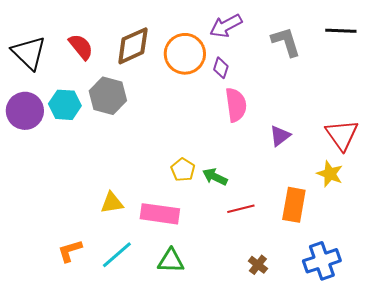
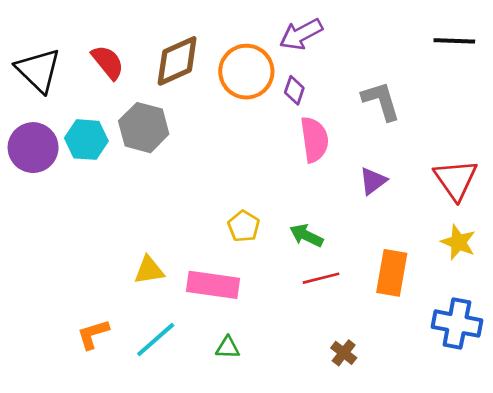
gray L-shape: (286, 42) -> (381, 101), moved
yellow star: (330, 174) -> (458, 242), moved
green arrow: (215, 177) -> (306, 236), moved
green triangle: (171, 261) -> (228, 348), size x0.7
blue cross: (322, 261) -> (457, 324), moved, turned 30

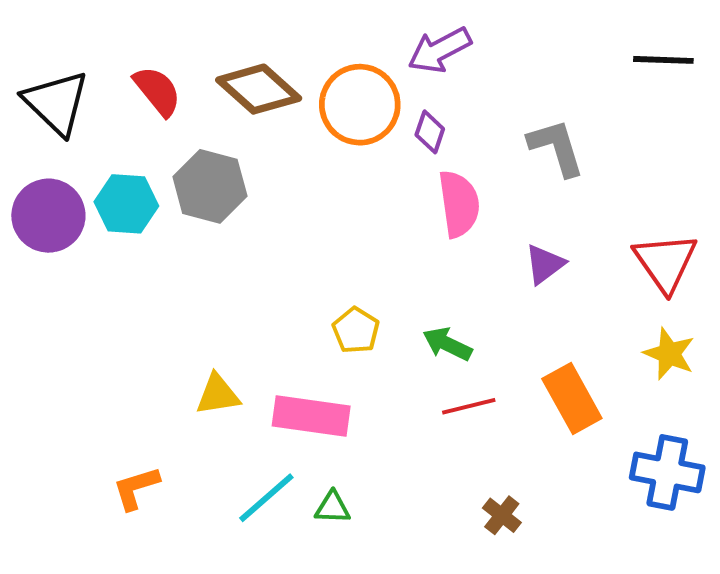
brown diamond: (177, 61) -> (259, 89), turned 66
orange rectangle: (392, 273) -> (572, 398), turned -39
cyan line: (156, 340) -> (266, 498), moved

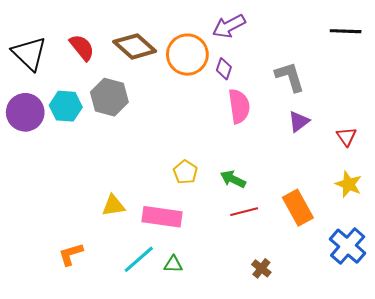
red triangle: (665, 262) -> (347, 137), size x0.6
purple triangle: (545, 264) -> (299, 121), moved
blue cross: (667, 472) -> (348, 246), turned 30

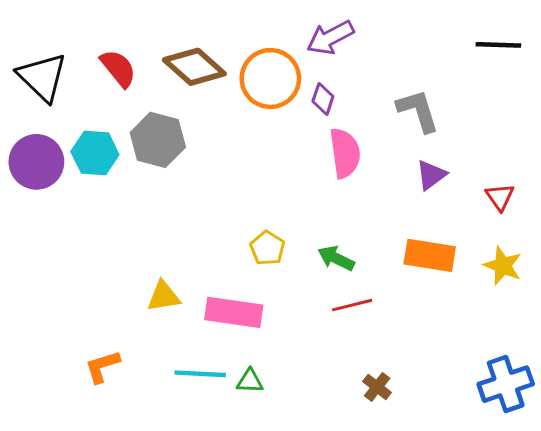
orange rectangle: (298, 208) -> (430, 255), moved, turned -52
blue cross: (348, 246) -> (506, 384), moved, turned 30
cyan line: (139, 259) -> (200, 374), turned 44

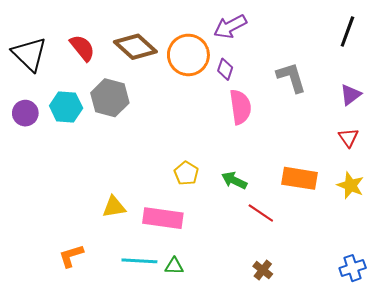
black line: (498, 45) -> (347, 32), turned -72
purple circle: (36, 162) -> (25, 113), size x0.7
purple triangle: (431, 175) -> (350, 95), moved
red line: (352, 305) -> (261, 213), moved, turned 48
blue cross: (506, 384) -> (353, 268), size x0.7

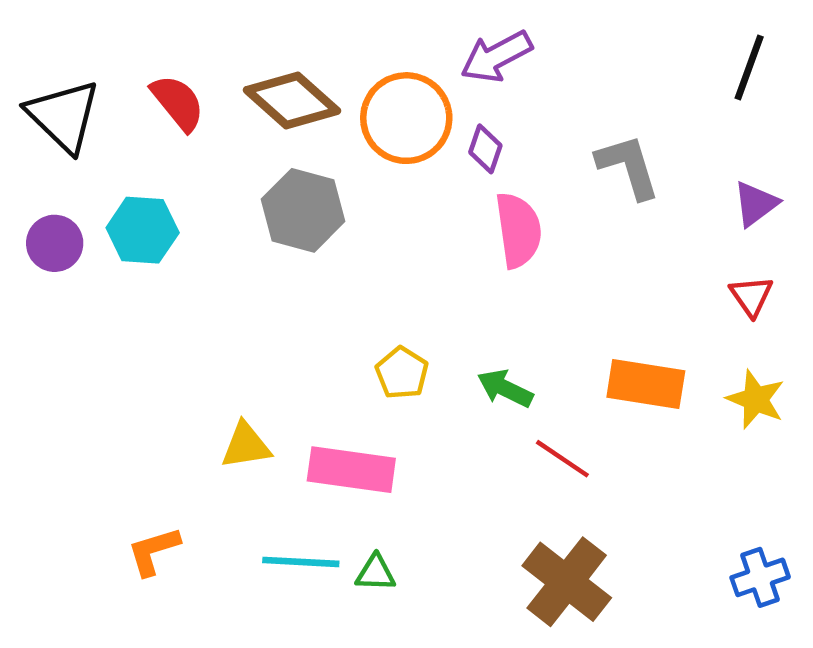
gray hexagon: (110, 98) -> (303, 210), moved
brown cross: (263, 270) -> (567, 582), size x2.0

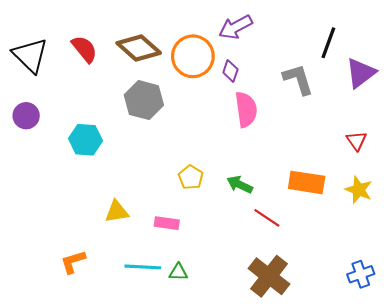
black line: (749, 68) -> (328, 43), moved
purple triangle: (756, 204) -> (361, 73), moved, size x1.4
cyan hexagon: (143, 230) -> (85, 140), moved
pink rectangle: (351, 470) -> (167, 223), size x0.6

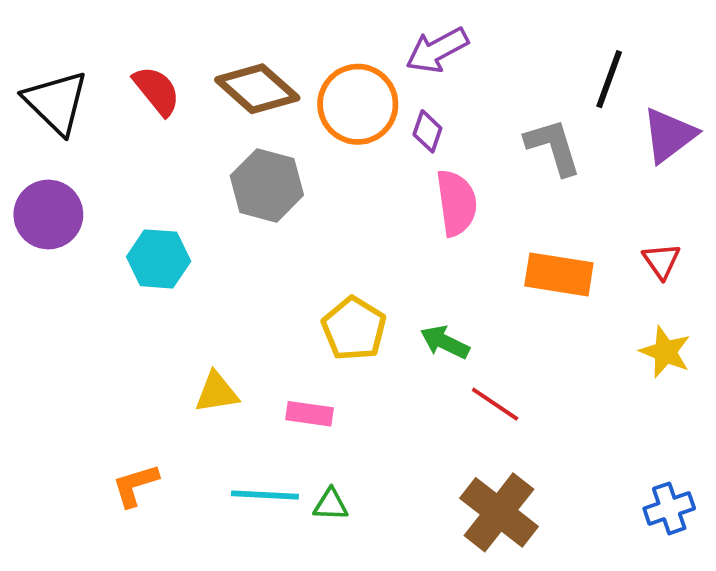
purple circle: (26, 116) -> (48, 214), size x1.4
yellow pentagon: (191, 177) -> (354, 329), size x1.4
orange rectangle: (307, 182) -> (559, 274), moved

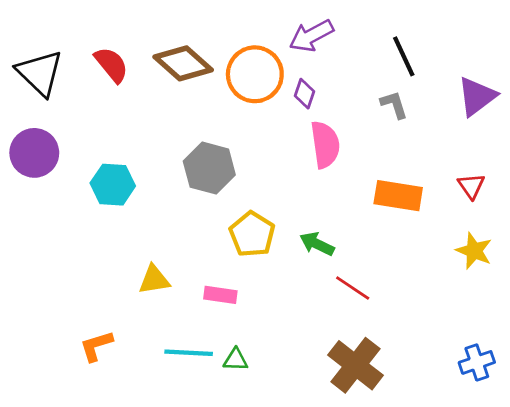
black line: (609, 79) -> (404, 56), moved, turned -45
gray L-shape: (553, 147) -> (394, 105), size x0.7
gray hexagon: (267, 185) -> (209, 168), moved

